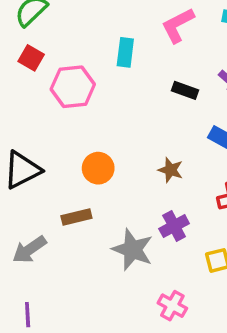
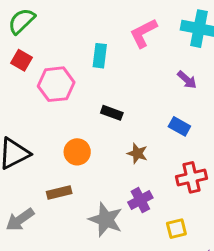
black rectangle: (185, 90) -> (112, 113), moved

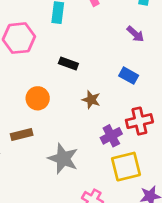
purple cross: (140, 200) -> (111, 136), moved
yellow square: (176, 229) -> (126, 167), size x1.6

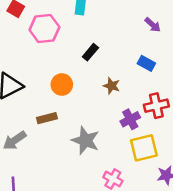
black rectangle: (68, 64) -> (90, 52), turned -70

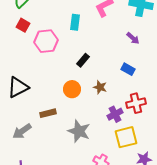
orange circle: (62, 85) -> (72, 89), moved

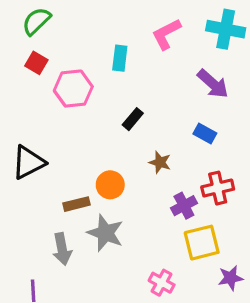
purple arrow: (133, 38) -> (213, 84), size x1.5
orange circle: (72, 89) -> (110, 185), moved
gray arrow: (22, 131) -> (62, 249), moved, turned -66
gray star: (79, 131) -> (105, 233), moved

